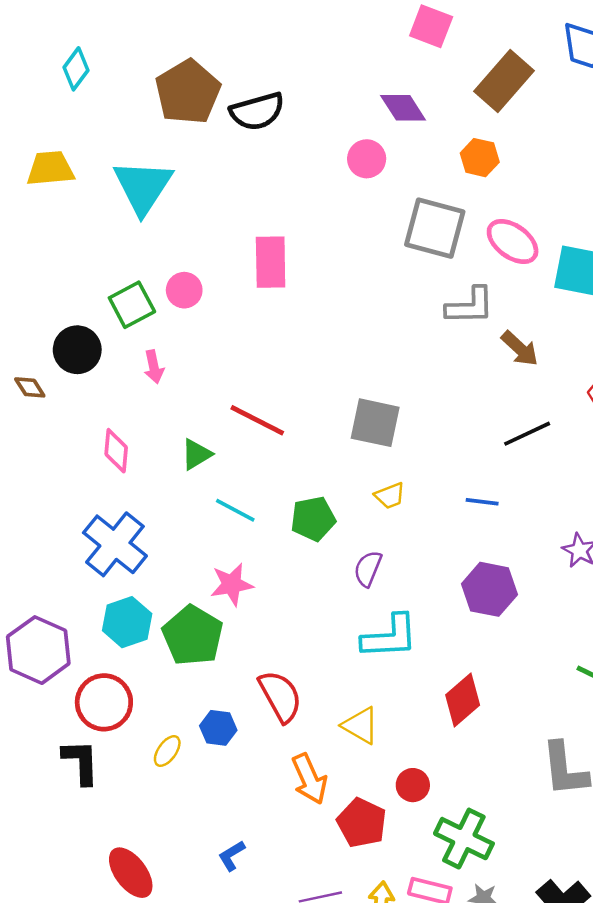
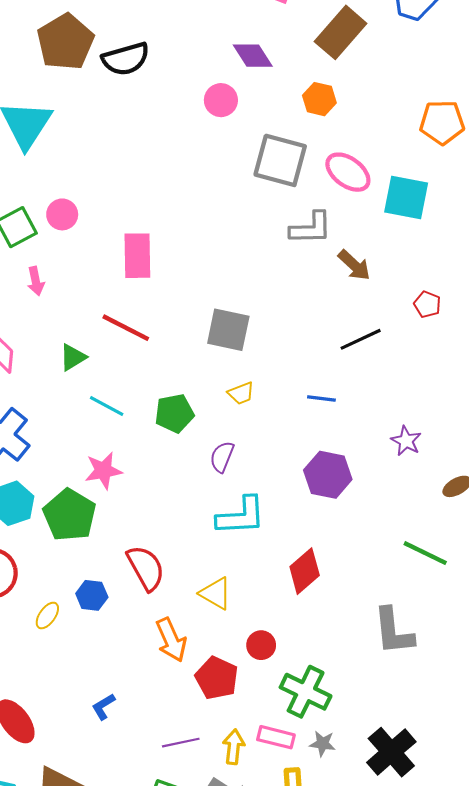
pink rectangle: (271, 262) -> (137, 256), moved

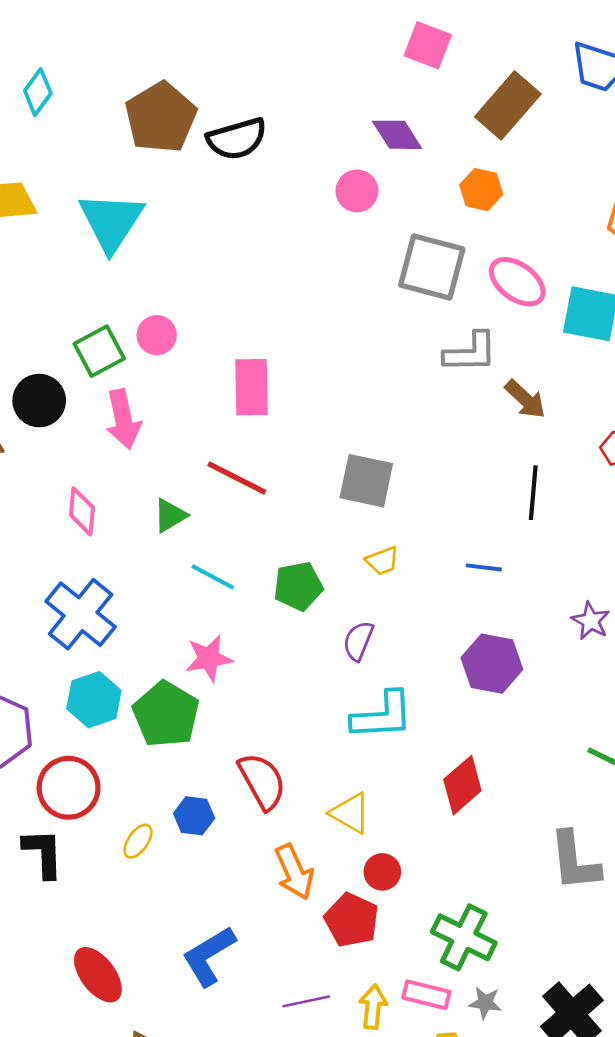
pink arrow: (36, 281) -> (123, 419), size x1.6
black line: (361, 339) -> (533, 493), turned -60
red circle: (261, 645) -> (382, 872), moved
blue L-shape: (103, 707) -> (209, 956), size x1.8

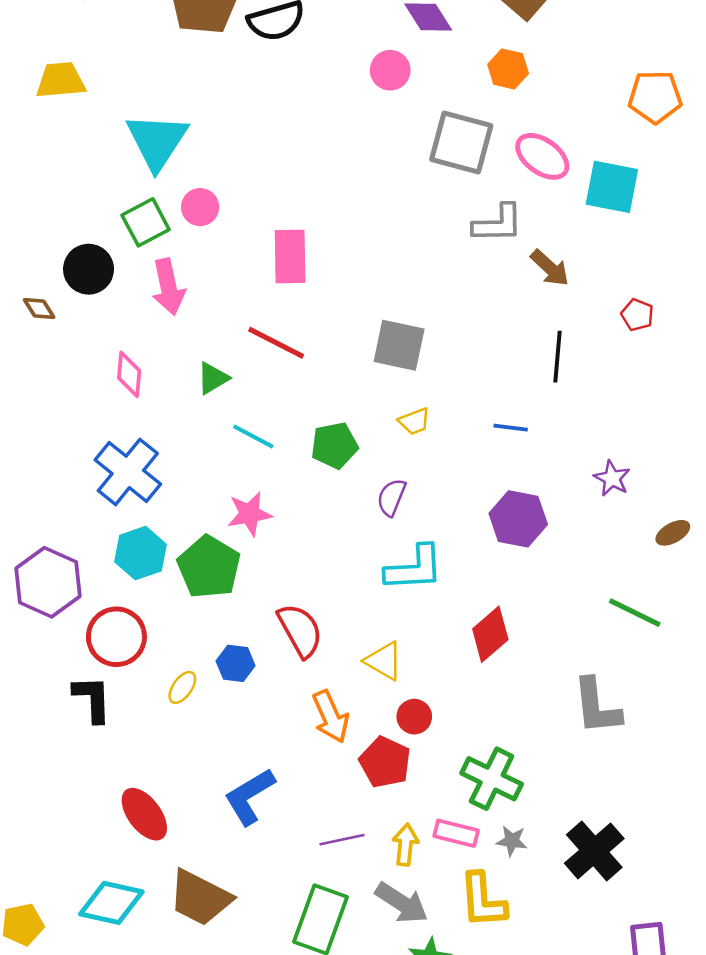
cyan triangle: (111, 222) -> (157, 141), moved

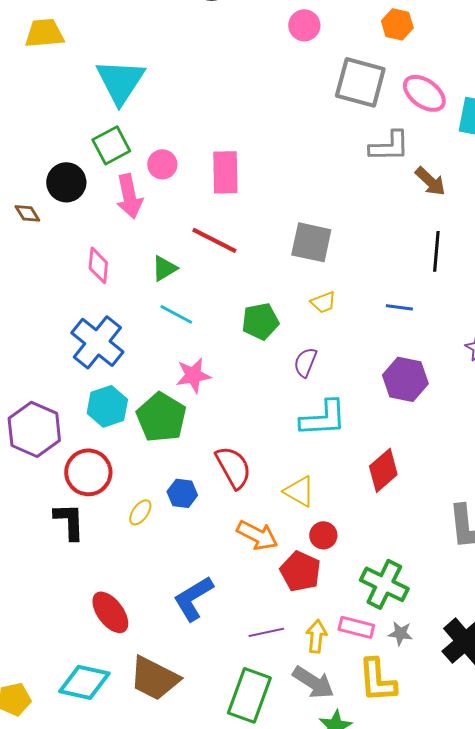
pink circle: (200, 207) -> (162, 164), moved
cyan line: (253, 436) -> (176, 314), moved
orange arrow: (331, 717) -> (257, 535), turned -39

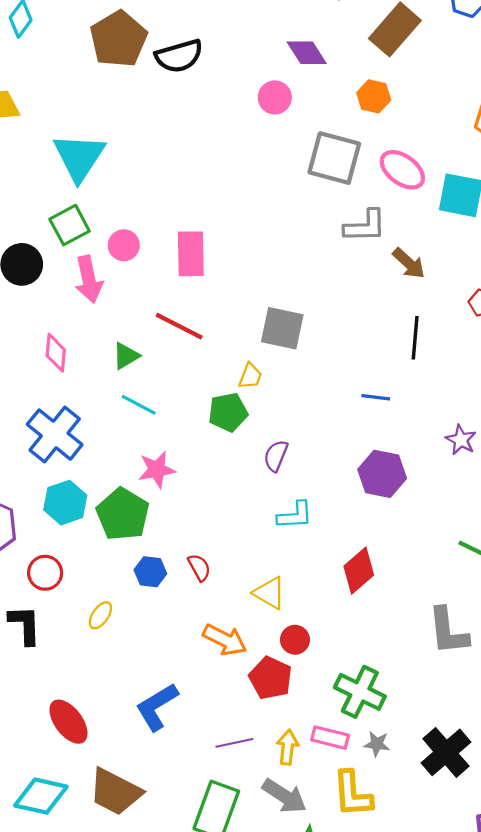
yellow trapezoid: (323, 302) -> (250, 376), moved, turned -48
cyan L-shape: (323, 418) -> (295, 515), size x0.7
red semicircle: (233, 467) -> (199, 567), size x0.6
red circle: (88, 472) -> (45, 573), size x0.7
blue hexagon: (182, 493) -> (150, 572), moved

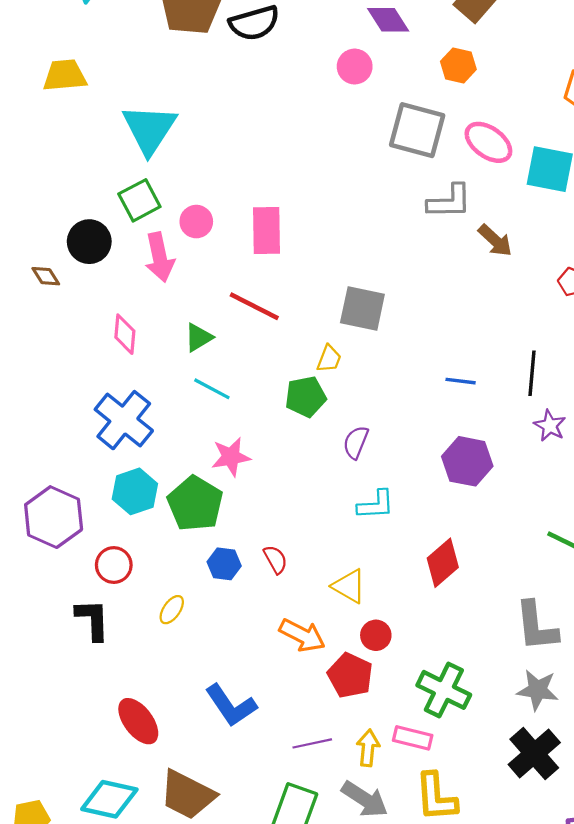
black line: (415, 338) -> (532, 373), moved
blue L-shape: (157, 707) -> (231, 706), turned -93
gray star: (377, 744) -> (538, 690), moved, size x1.5

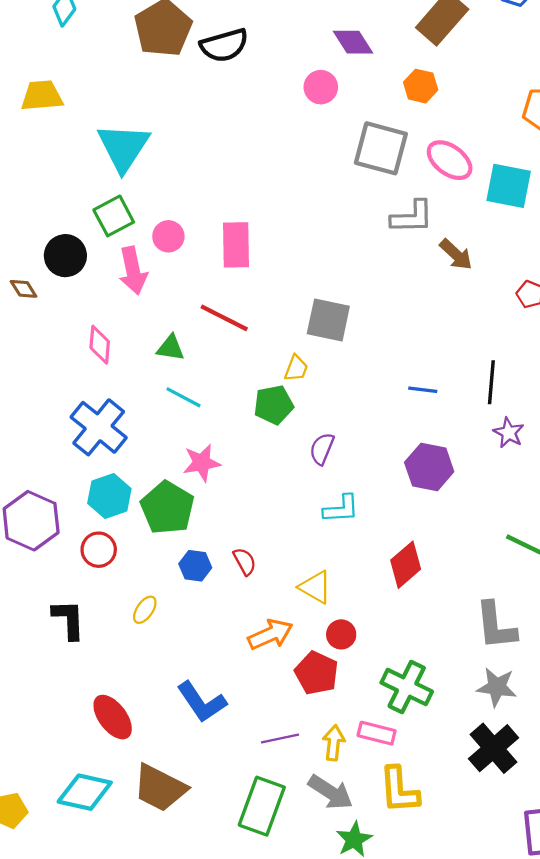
green triangle: (199, 338) -> (171, 348), turned 40
red circle: (114, 565) -> (99, 550), moved
orange arrow: (302, 635) -> (270, 634), turned -51

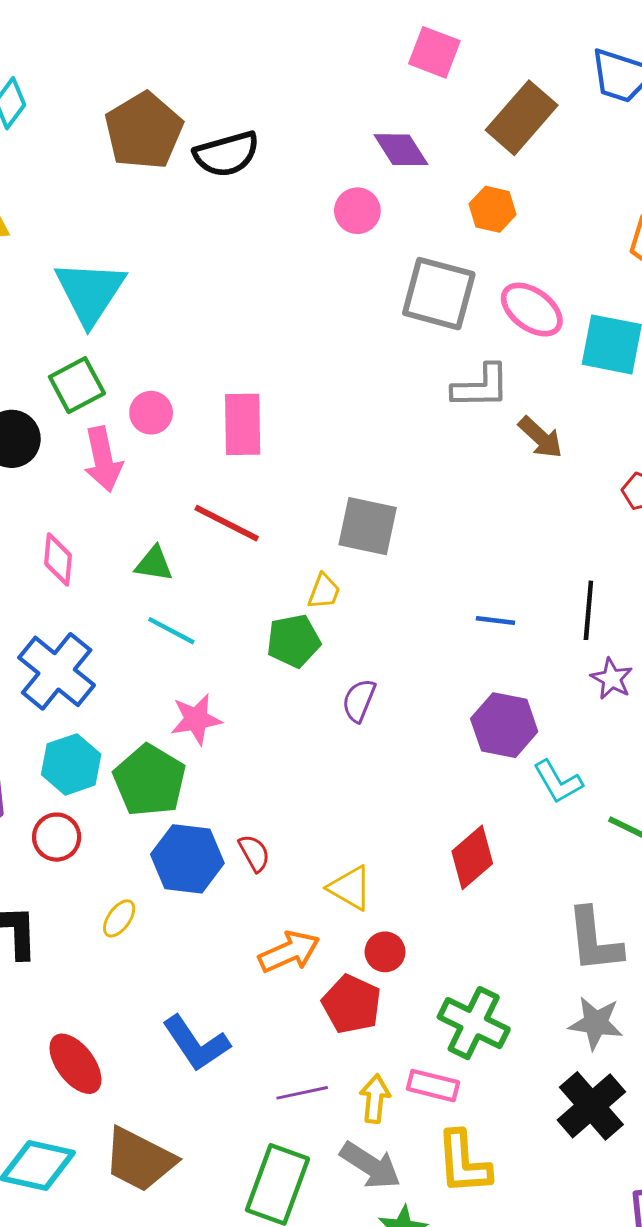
cyan L-shape: (341, 509) -> (558, 782), moved, turned 63
blue hexagon: (195, 566) -> (187, 859), size x1.6

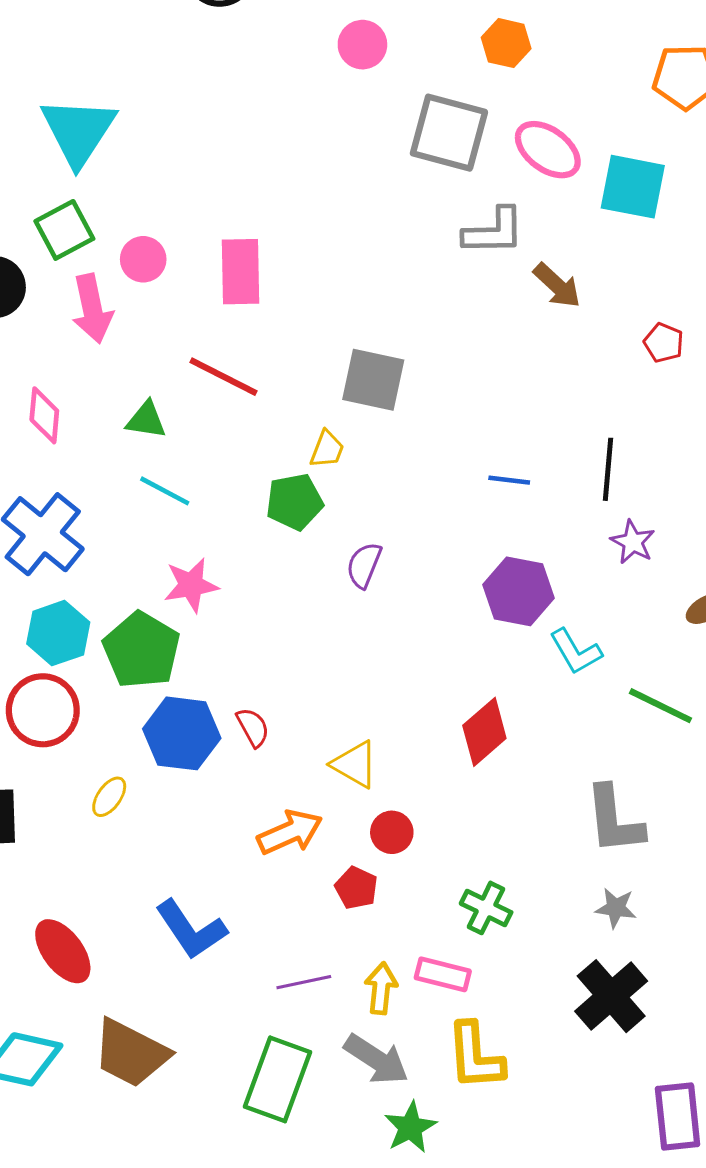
red circle: (57, 837) -> (43, 710), size x1.4
red pentagon: (352, 1004) -> (356, 888), size x0.7
green cross: (474, 1023) -> (486, 908), size x0.7
gray star: (596, 1023) -> (616, 908), size x0.7

